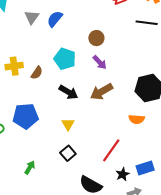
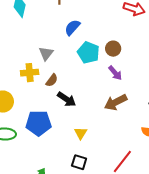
gray triangle: (32, 17) -> (46, 53), moved
cyan pentagon: (65, 59) -> (88, 53), moved
black arrow: (68, 92) -> (67, 99), moved
black square: (68, 153) -> (79, 162), turned -35

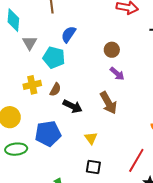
gray triangle: (46, 53) -> (30, 43), moved
cyan pentagon: (88, 53) -> (54, 58), moved
brown arrow: (116, 102) -> (109, 103), moved, turned -85

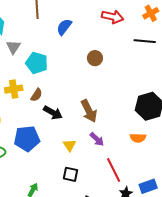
blue semicircle: (69, 34) -> (64, 27), moved
purple arrow: (117, 74) -> (97, 139), moved
red line: (136, 160) -> (114, 170), turned -60

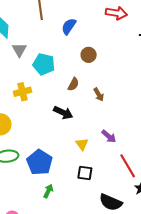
brown circle: (95, 58) -> (89, 55), moved
brown semicircle: (37, 95) -> (73, 84), moved
brown arrow: (89, 111) -> (99, 95), moved, size x0.6
blue pentagon: (27, 139) -> (40, 162), moved, turned -30

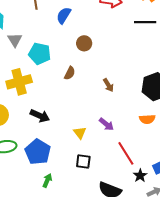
yellow cross: (23, 92) -> (19, 82), size x1.4
brown arrow: (99, 95) -> (108, 85), moved
black arrow: (63, 113) -> (40, 116), moved

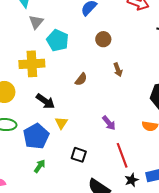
brown semicircle: (70, 73) -> (81, 79), moved
brown arrow: (108, 85) -> (118, 70), moved
yellow triangle: (80, 133) -> (61, 123), moved

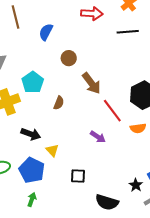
cyan pentagon: (58, 40) -> (33, 82), moved, turned 30
brown arrow: (118, 70) -> (91, 83), size x1.6
red line: (122, 155) -> (112, 111), moved
green arrow: (40, 166) -> (32, 200), moved

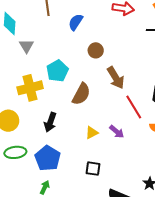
brown semicircle: (59, 103) -> (81, 94), size x1.6
black arrow: (31, 134) -> (50, 122), turned 84
yellow triangle: (52, 150) -> (92, 133), moved, turned 40

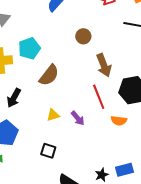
brown circle: (96, 50) -> (83, 36), moved
brown arrow: (116, 78) -> (104, 65), moved

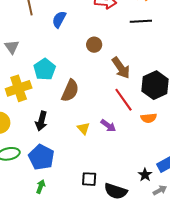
yellow triangle: (53, 115) -> (83, 128), turned -40
black square: (48, 151) -> (89, 179), moved

